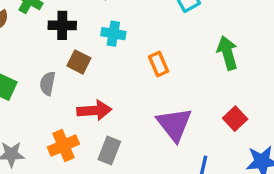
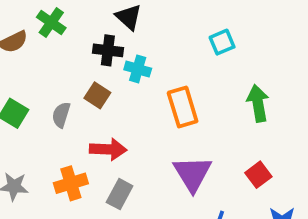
black cross: (62, 25) -> (108, 50), moved
orange rectangle: (158, 64) -> (183, 107), size x1.5

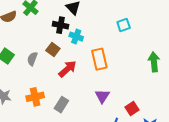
green arrow: (258, 103) -> (154, 62), moved
red arrow: (108, 149) -> (68, 69), moved, turned -48
purple triangle: (192, 174) -> (102, 96), size x0.7
red square: (258, 175) -> (132, 109), moved

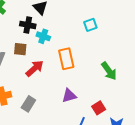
brown square: (53, 49) -> (20, 49), turned -32
green arrow: (154, 62) -> (109, 71), moved, turned 150
purple triangle: (102, 96) -> (69, 96), turned 42

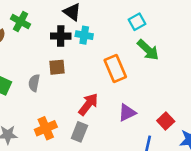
cyan cross: (43, 36) -> (84, 35), moved
red arrow: (35, 68) -> (88, 104), moved
green arrow: (109, 71) -> (148, 50), moved

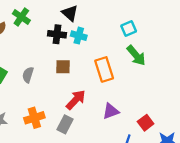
brown square: (57, 67) -> (63, 67), moved

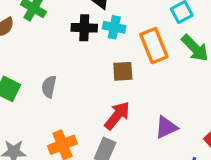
brown square: (63, 67) -> (123, 71), moved
orange rectangle: (104, 69) -> (154, 46), moved

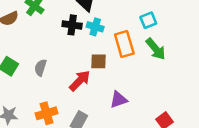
red arrow: (117, 116) -> (80, 81), moved
purple triangle: (166, 127) -> (119, 100), moved

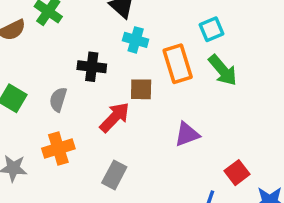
black cross: (72, 25) -> (92, 67), moved
purple triangle: (119, 100) -> (187, 134), moved
orange cross: (47, 113) -> (58, 148), moved

